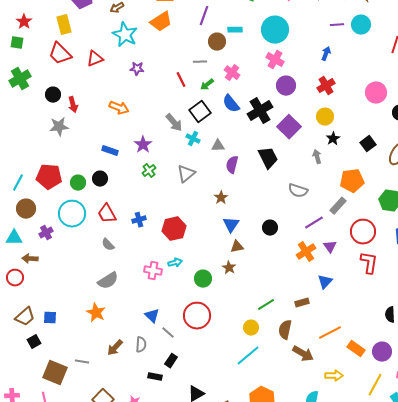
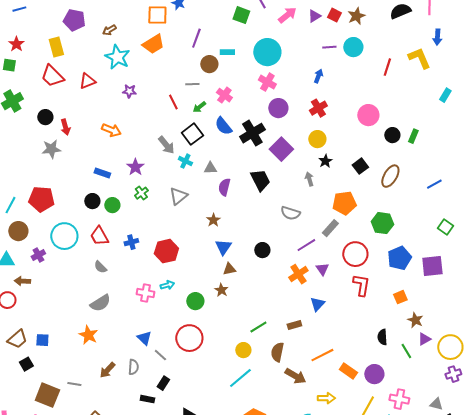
green circle: (78, 183) -> (112, 205), moved

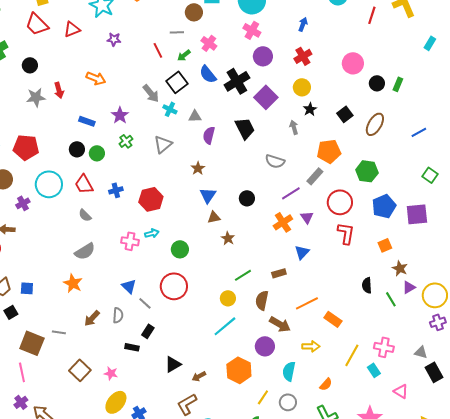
red arrow: (65, 127) -> (59, 90), moved
brown star: (221, 290) -> (228, 238), moved
purple circle: (374, 374) -> (265, 346), moved

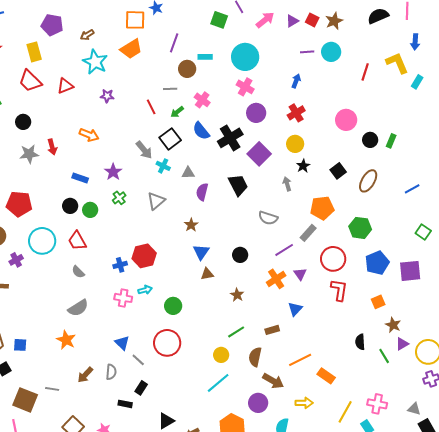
cyan rectangle: (430, 43) -> (417, 82), moved
blue cross: (116, 190) -> (120, 265), moved
brown star: (228, 238) -> (237, 295), moved

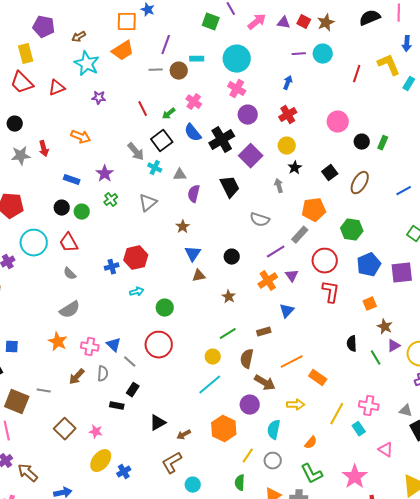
purple triangle: (292, 21) -> (284, 23), turned 40
gray line: (170, 89) -> (156, 70), moved
pink cross: (123, 298) -> (90, 347), moved

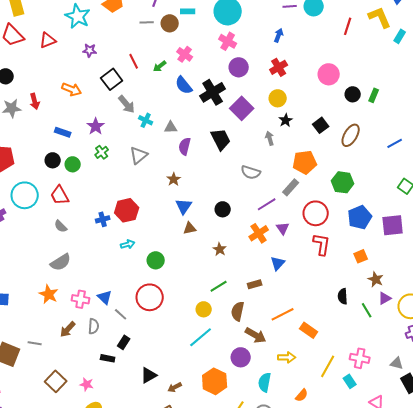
black square: (162, 141) -> (112, 79), moved

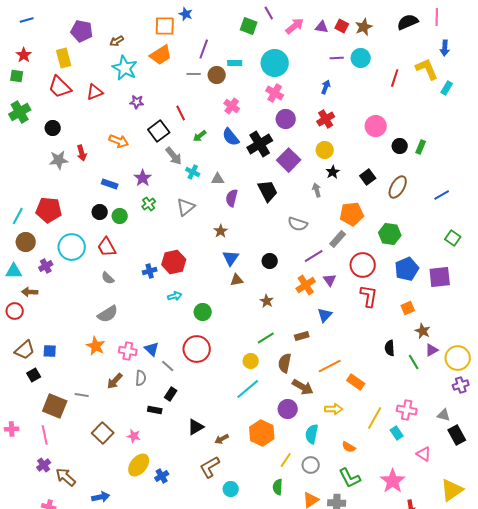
green arrow: (160, 66) -> (200, 136), moved
orange semicircle: (302, 395) -> (349, 447), turned 80

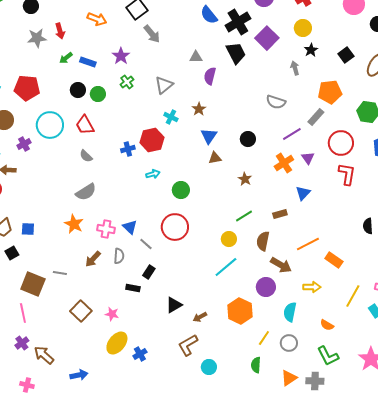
green arrow: (200, 136) -> (66, 58), moved
cyan cross: (193, 172) -> (171, 117), moved
black trapezoid: (268, 191) -> (236, 53), moved

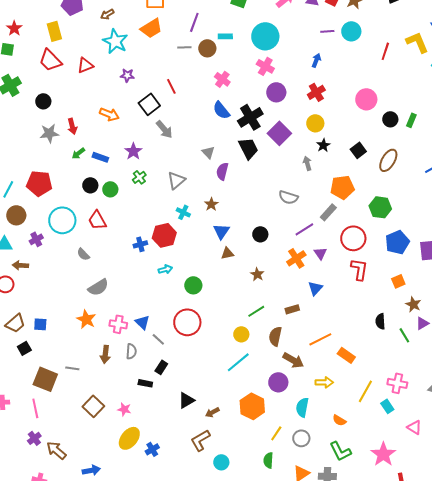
gray triangle: (196, 57) -> (208, 152), turned 48
gray semicircle: (86, 156) -> (83, 254), moved
brown arrow: (93, 259) -> (105, 354), turned -36

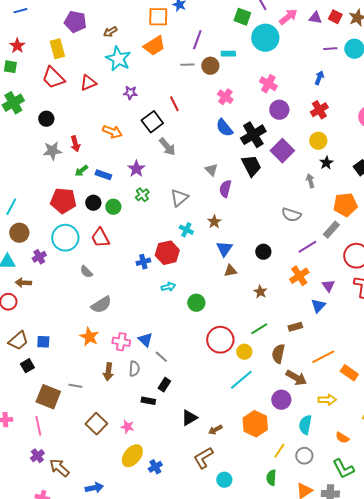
cyan circle: (265, 36) -> (265, 38), moved
red pentagon: (39, 183) -> (63, 201), moved
purple triangle: (320, 253) -> (328, 286), moved
red circle: (187, 322) -> (220, 340), moved

